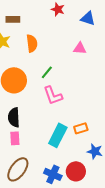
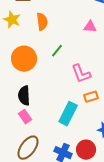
pink L-shape: (53, 95) -> (81, 74), moved
orange rectangle: (81, 128) -> (91, 97), moved
pink rectangle: (15, 138) -> (25, 117), turned -32

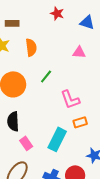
pink rectangle: (25, 117) -> (26, 143), moved

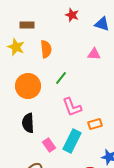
pink L-shape: (70, 99) -> (72, 107), moved
pink rectangle: (26, 143) -> (49, 145), moved

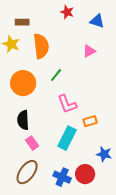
orange semicircle: (46, 49) -> (41, 46), size x1.4
pink triangle: (94, 54) -> (89, 51), turned -32
pink rectangle: (49, 145) -> (32, 143), moved

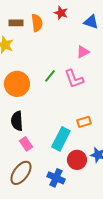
orange semicircle: (41, 46) -> (37, 23), moved, size x0.7
pink L-shape: (67, 104) -> (74, 79), moved
red circle: (85, 174) -> (77, 160), moved

